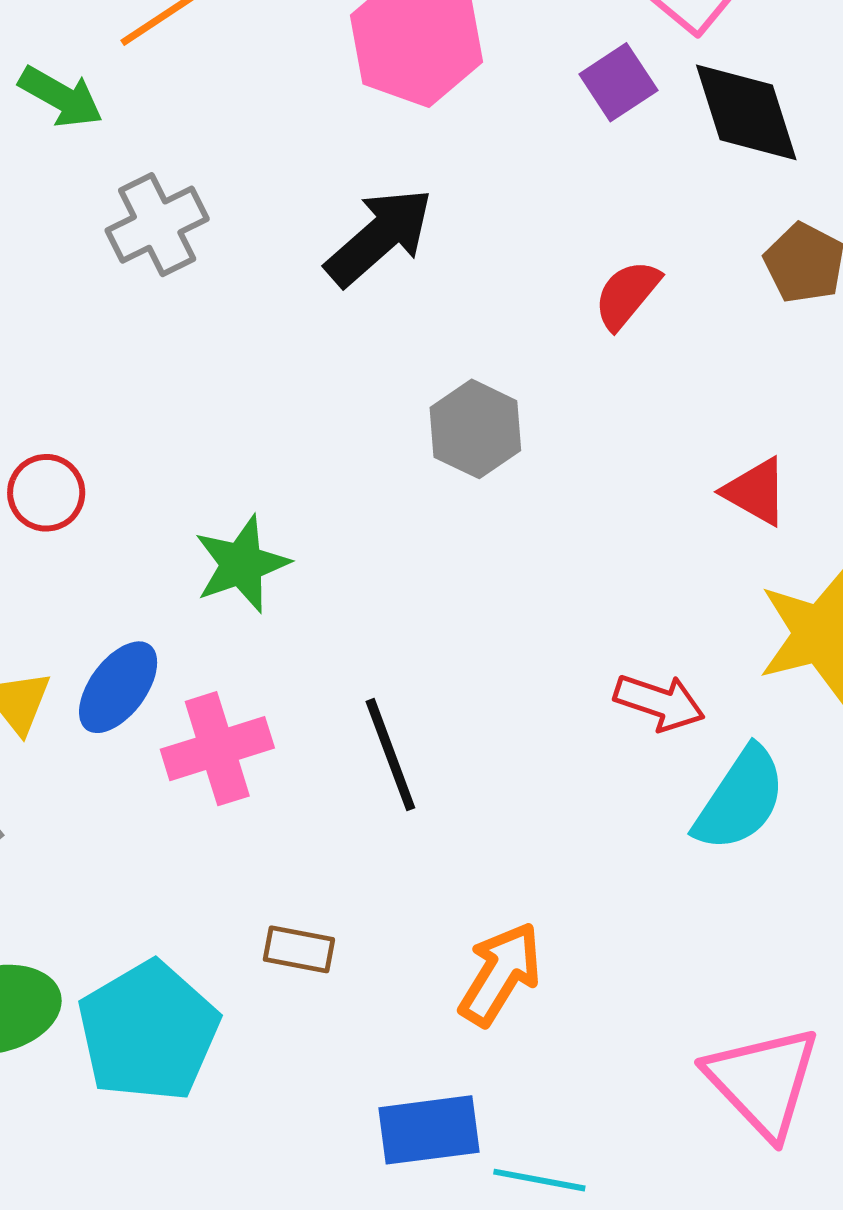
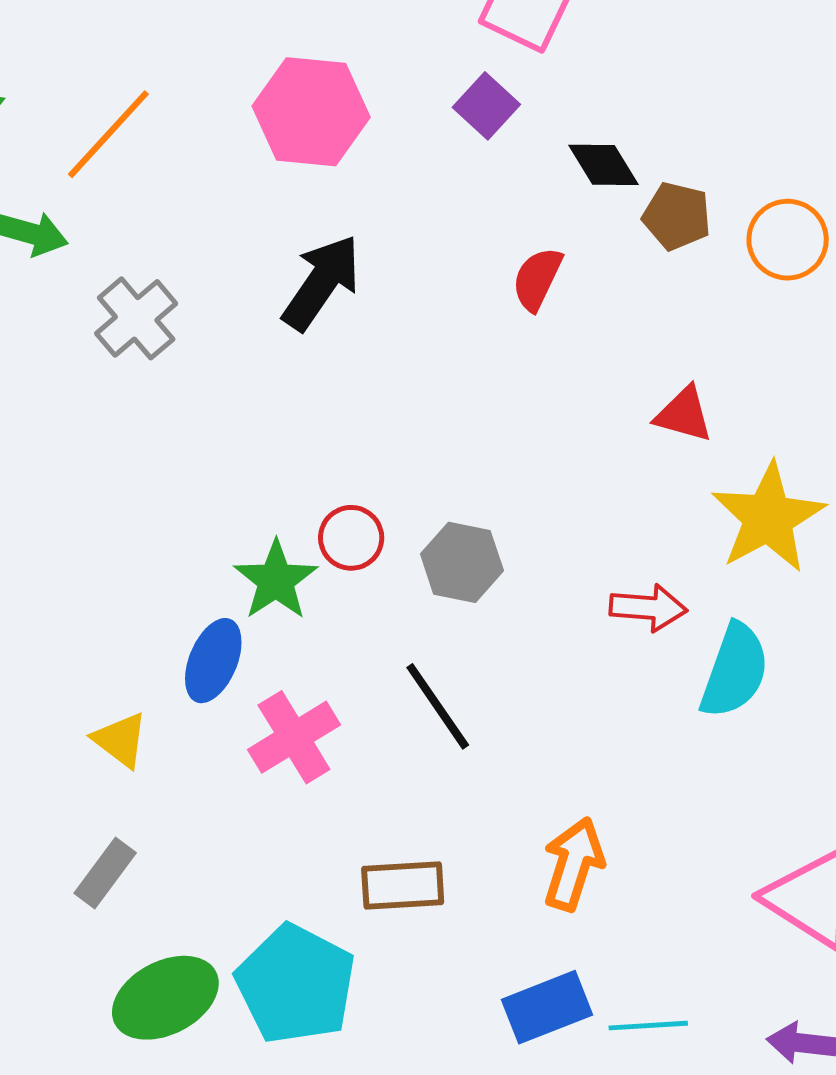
black diamond: (746, 112) -> (604, 165), moved, size x0.7
gray hexagon: (475, 429) -> (462, 562), moved
red circle: (46, 493) -> (351, 538), moved
blue ellipse: (118, 687) -> (213, 661), moved
brown rectangle: (299, 949) -> (403, 885), size x1.4

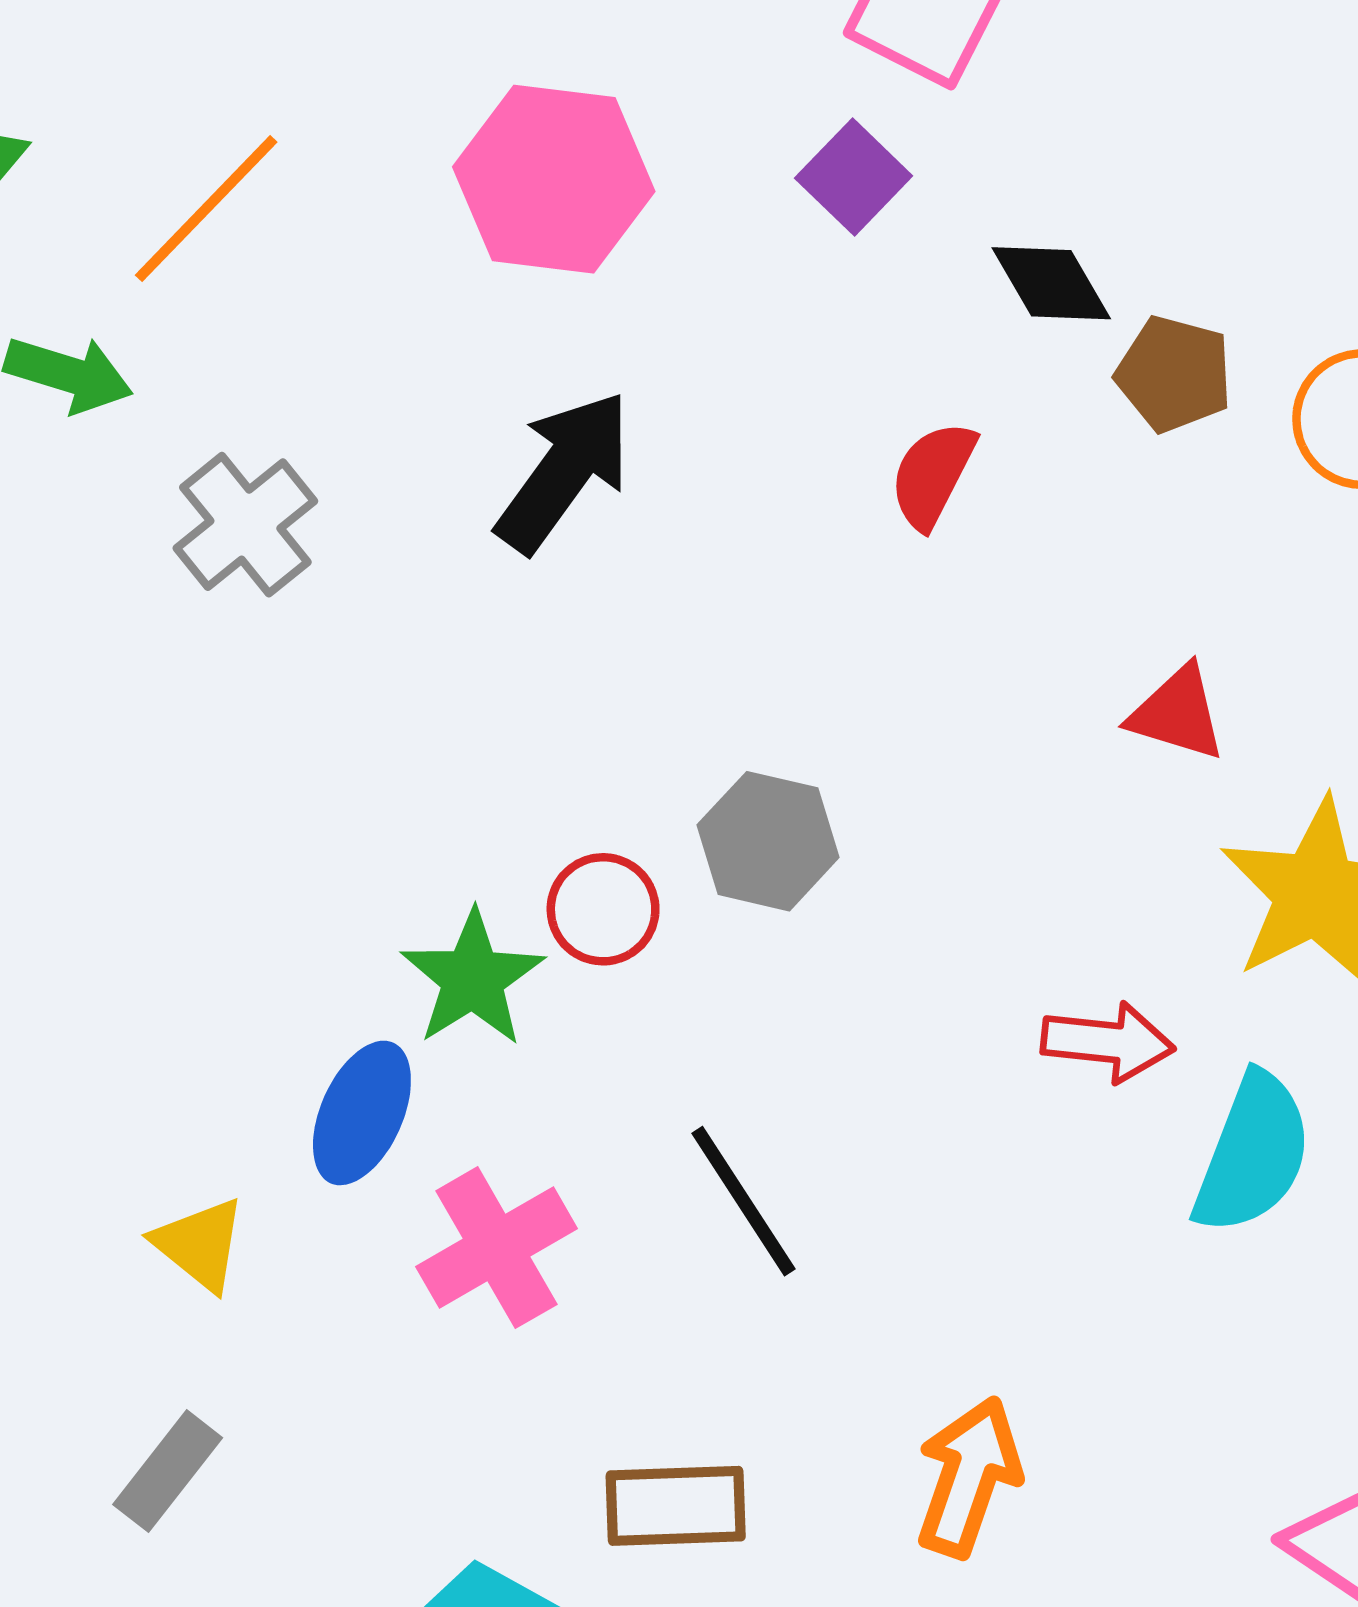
gray hexagon: (462, 562) -> (768, 841), moved

